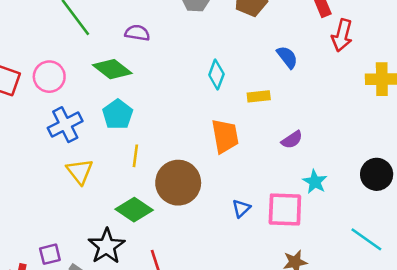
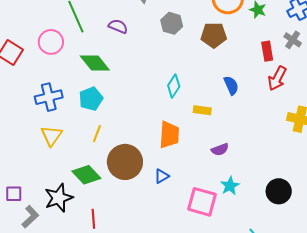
purple semicircle: (137, 33) -> (118, 26), moved
pink circle: (49, 77) -> (51, 42), moved
blue triangle: (241, 208) -> (162, 176), moved

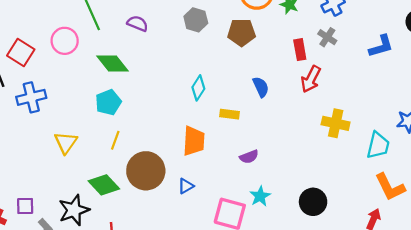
blue cross: (49, 97) -> (31, 97), moved

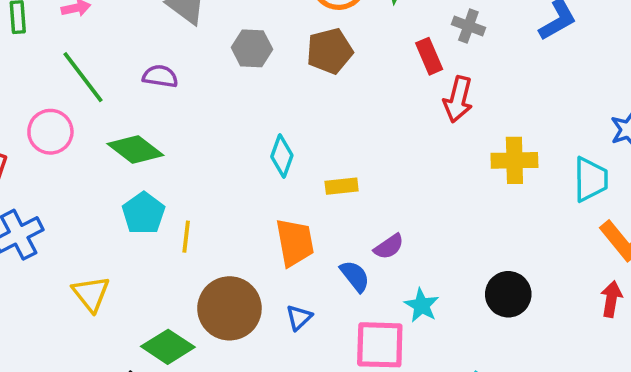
blue semicircle: (261, 87) -> (355, 276), moved
yellow line: (115, 140) -> (186, 237), moved

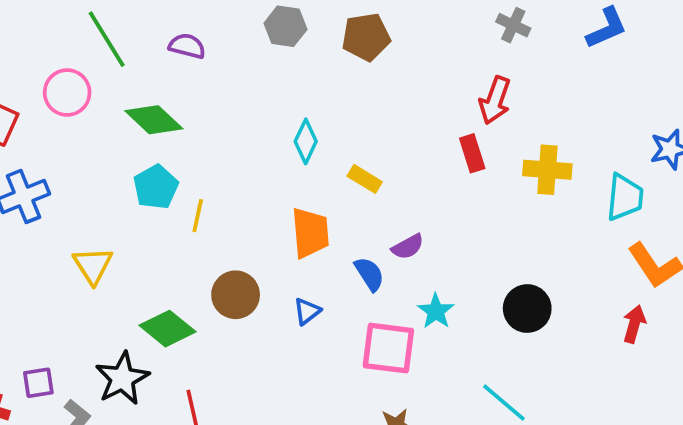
red rectangle: (429, 56) -> (472, 153), moved
yellow rectangle: (342, 186) -> (365, 179), turned 32
brown circle: (229, 308) -> (236, 295), size x0.7

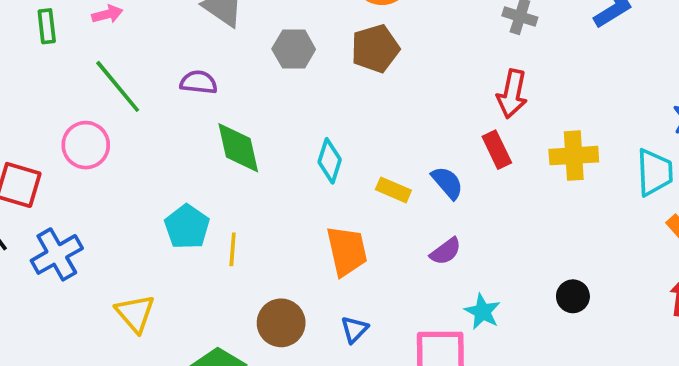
green diamond: (154, 120) -> (238, 148), moved, turned 42
blue semicircle: (369, 274) -> (447, 183), moved
black circle: (527, 309) -> (573, 296), size x0.7

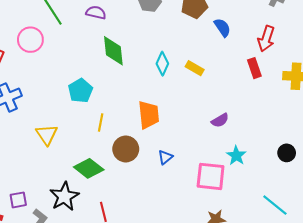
blue semicircle: (447, 183) -> (222, 28), moved
yellow rectangle: (393, 190) -> (195, 68), moved
yellow line: (233, 249) -> (101, 122), moved
orange trapezoid: (347, 251) -> (149, 115), moved

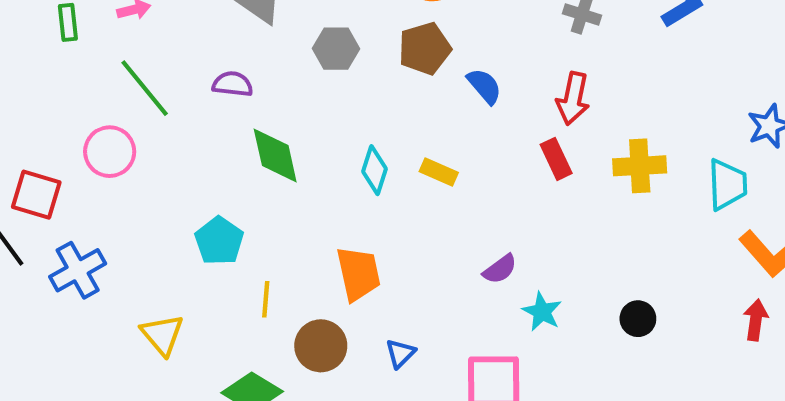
cyan star: (236, 156) -> (542, 312), moved

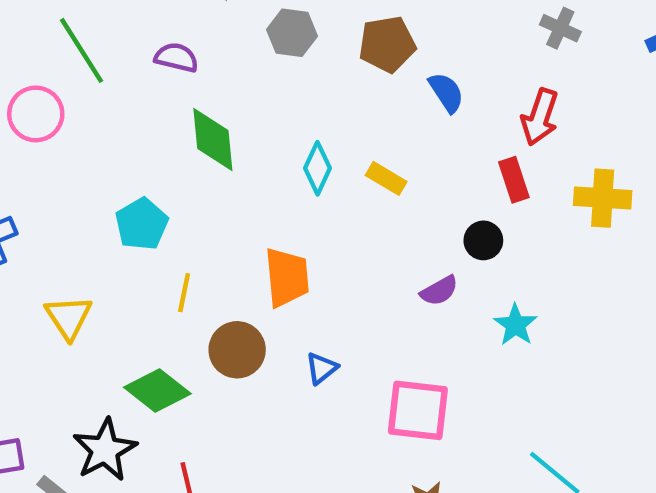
cyan star: (542, 312) -> (516, 325), moved
black circle: (638, 319) -> (483, 240), moved

